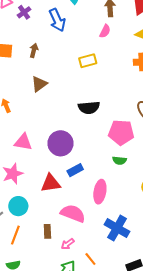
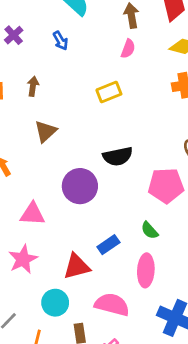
blue arrow: (57, 20) -> (61, 41), size x0.6
purple circle: (60, 143) -> (80, 186), moved
green semicircle: (119, 160) -> (150, 230), moved, turned 48
cyan circle: (18, 206) -> (55, 303), moved

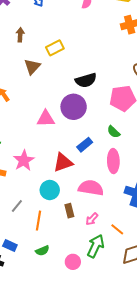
yellow rectangle: (109, 92) -> (55, 48), moved
purple circle: (80, 186) -> (74, 107), moved
pink triangle: (32, 214) -> (46, 119), moved

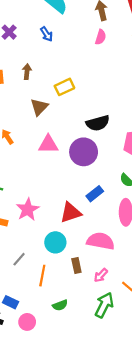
pink triangle: (46, 119) -> (48, 144), moved
green semicircle: (42, 251) -> (60, 305), moved
pink circle: (73, 262) -> (27, 322), moved

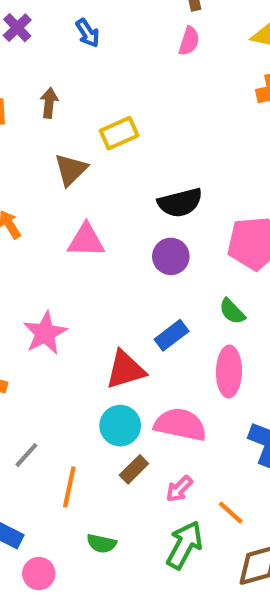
purple circle: (84, 152) -> (171, 256), moved, size x0.7
pink star: (28, 209) -> (45, 333), moved
cyan circle: (55, 242) -> (120, 426), moved
brown rectangle: (76, 265) -> (134, 469), turned 56
green semicircle: (60, 305) -> (102, 544), turned 32

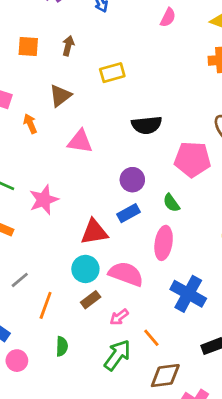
brown triangle: (71, 170) -> (60, 96), moved
purple circle: (171, 256) -> (132, 180), moved
green semicircle: (102, 544) -> (62, 346), turned -108

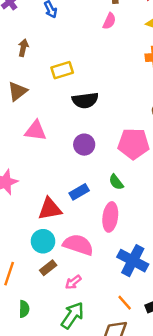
black semicircle: (147, 125) -> (85, 100), moved
purple circle: (132, 180) -> (84, 145), moved
orange line: (151, 338) -> (125, 303), moved

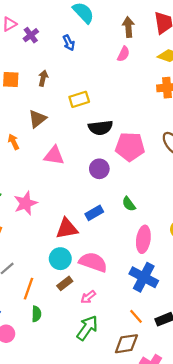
pink pentagon: (134, 144) -> (130, 147), moved
pink ellipse: (110, 217) -> (143, 239), moved
green semicircle: (24, 309) -> (36, 314), moved

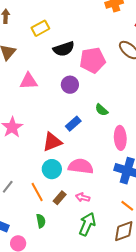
brown rectangle: (65, 283) -> (60, 198), moved
orange line: (28, 289) -> (37, 192), moved, turned -36
pink arrow: (88, 297) -> (83, 197), turned 64

